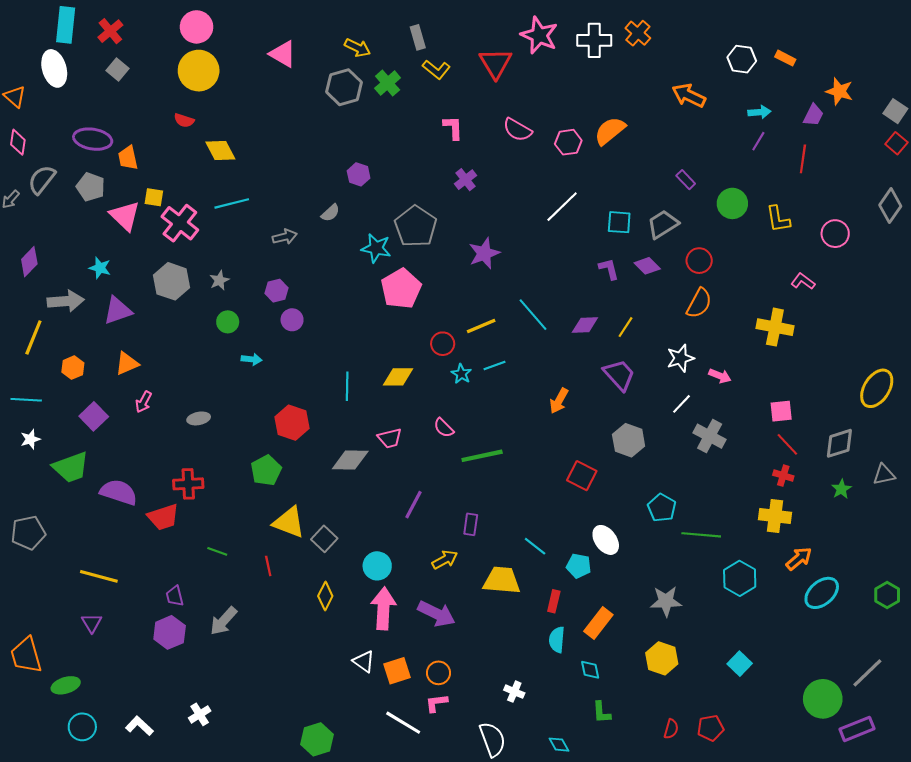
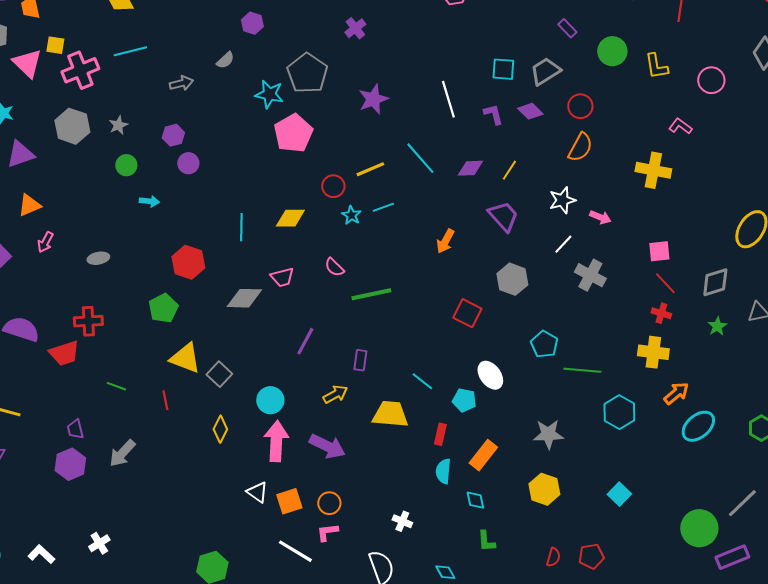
white line: (562, 207) -> (448, 99), moved, turned -63
pink cross: (180, 223) -> (80, 70), turned 30

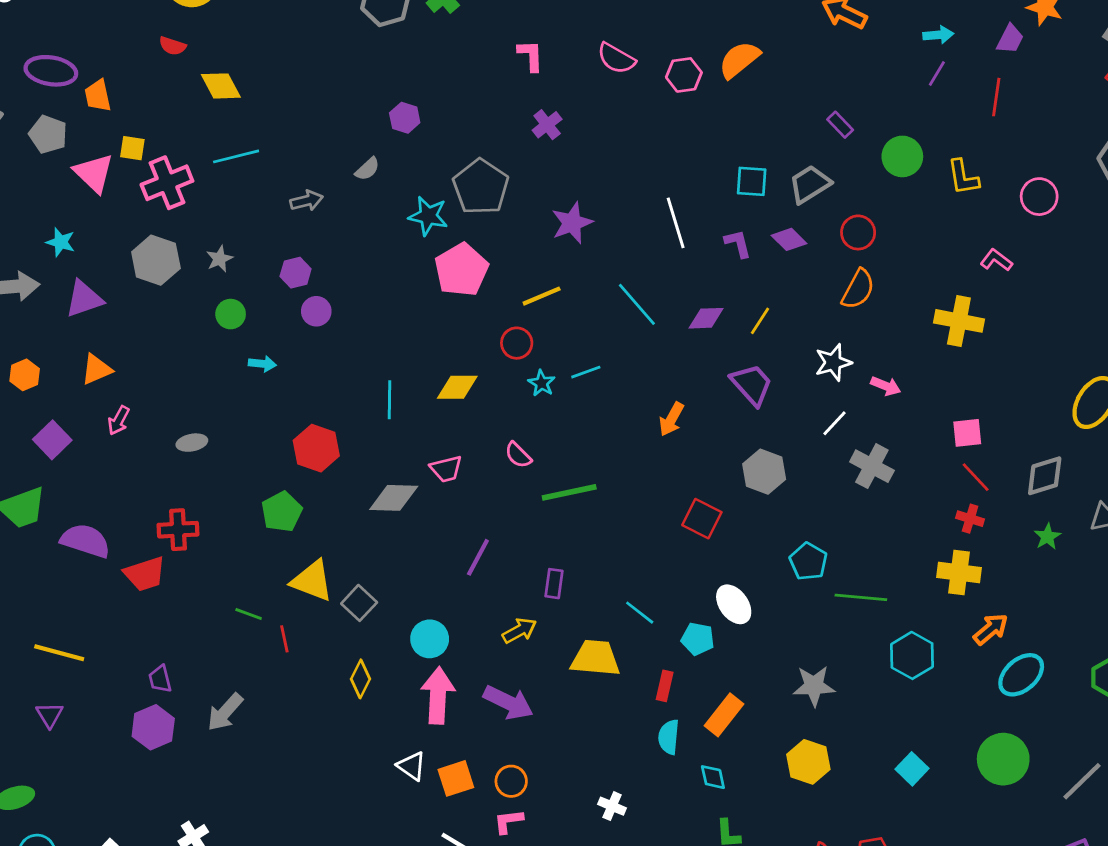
yellow line: (370, 169) -> (542, 296), moved
green line: (116, 386) -> (249, 614), moved
green circle: (699, 528) -> (1003, 759), moved

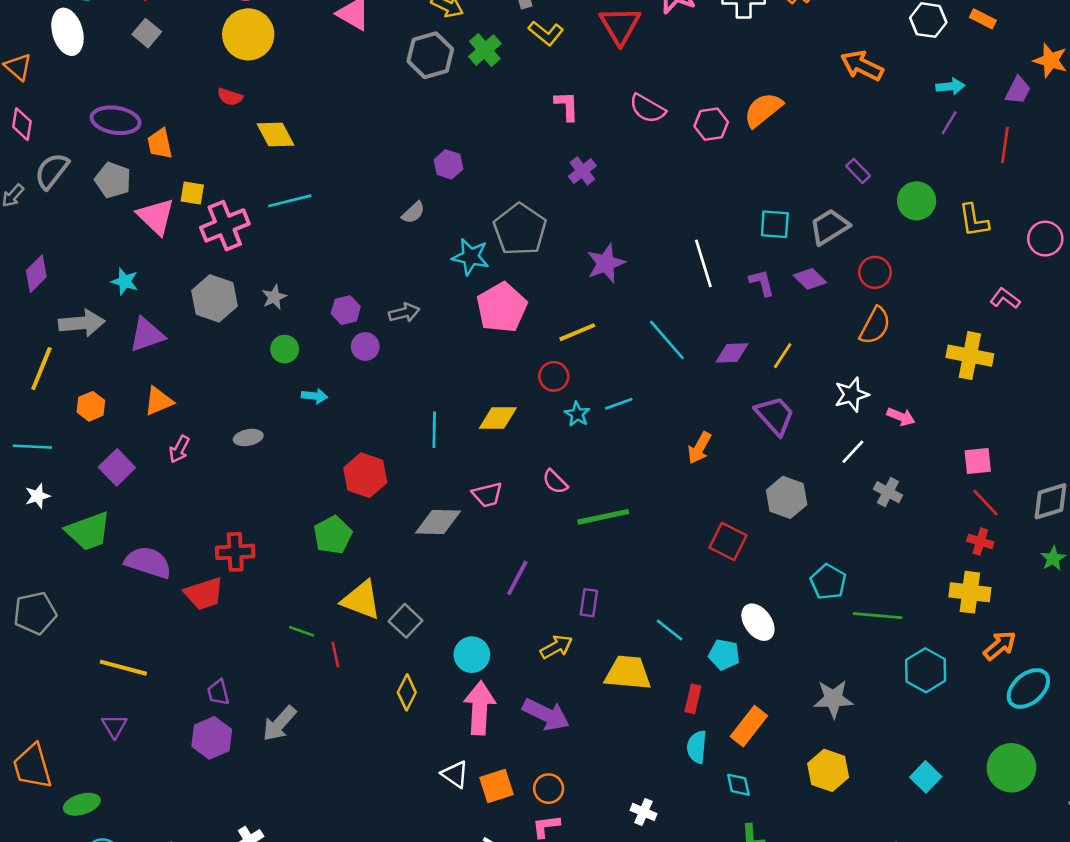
gray arrow: (307, 201) -> (404, 313), moved
gray ellipse: (192, 443) -> (248, 438), moved
gray cross: (872, 466) -> (888, 492), size x0.7

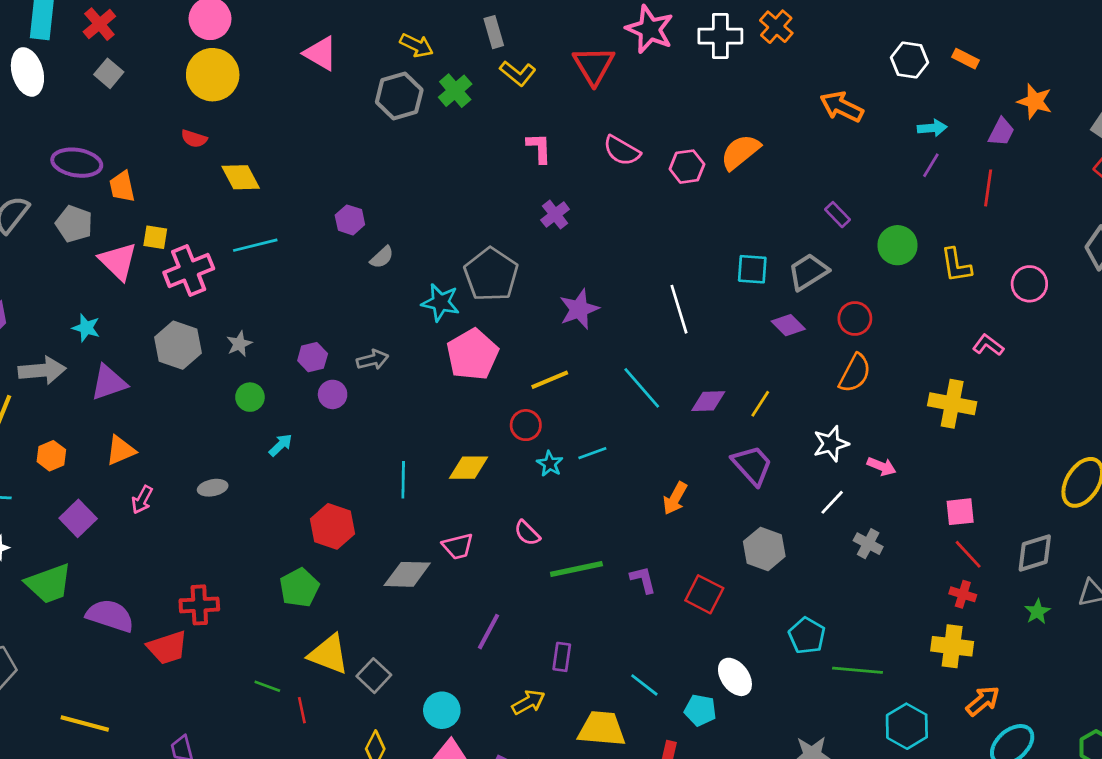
purple hexagon: (448, 164) -> (350, 220), moved
purple L-shape: (762, 283) -> (643, 580), moved
cyan arrow: (315, 396) -> (281, 445), turned -50

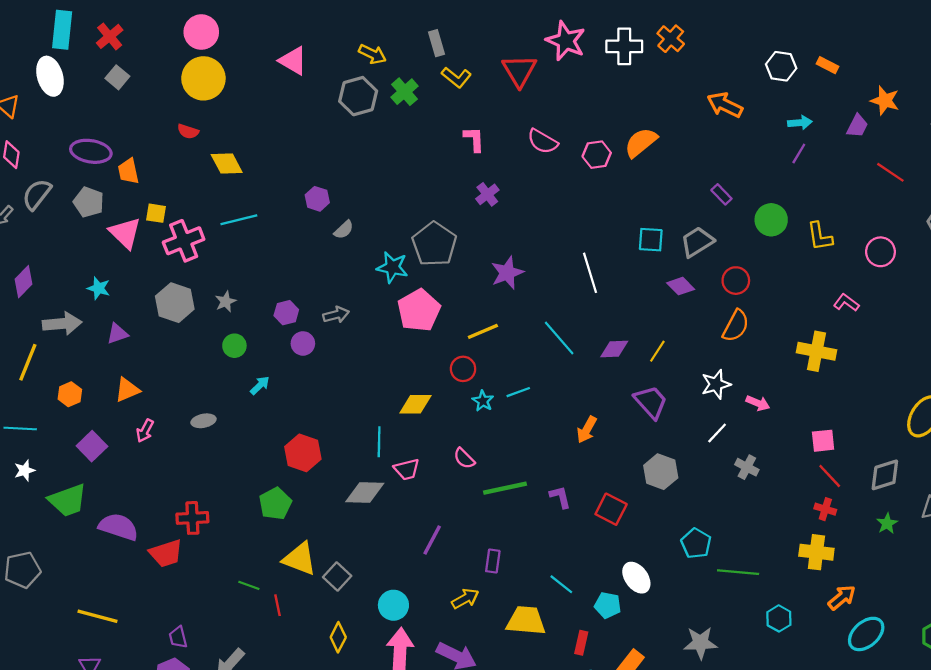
red line: (988, 188) -> (890, 172), moved, turned -64
purple triangle: (109, 382) -> (117, 334), size x0.7
cyan line: (403, 480) -> (379, 442), moved
cyan hexagon: (907, 726) -> (779, 618), size x0.7

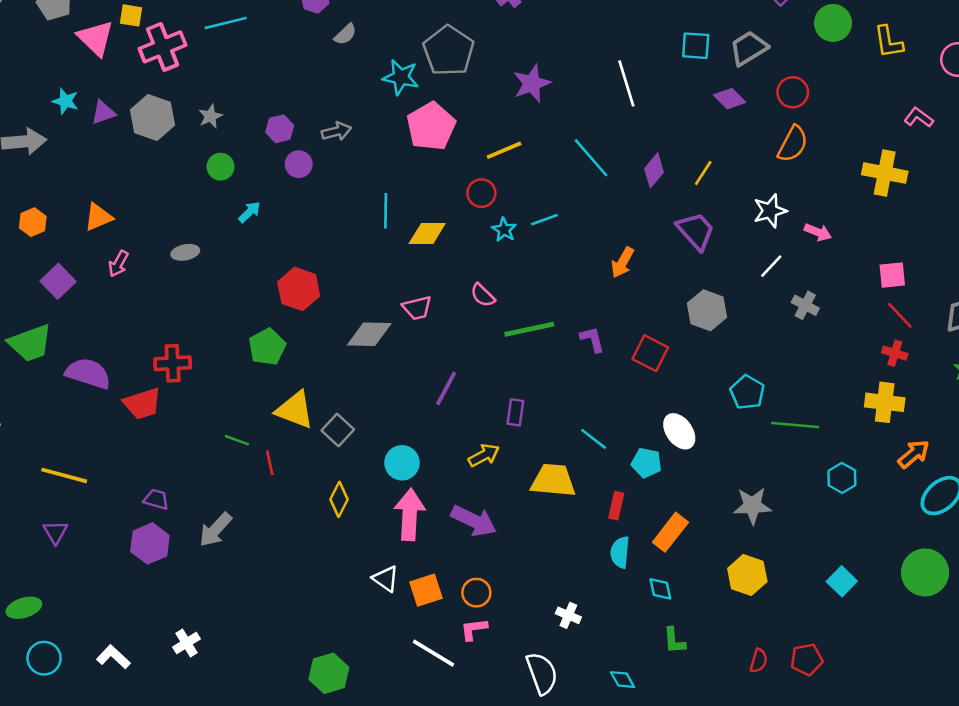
purple triangle: (117, 334) -> (103, 112), moved
purple diamond: (614, 349) -> (654, 170), turned -48
cyan line: (379, 442) -> (386, 211), moved
purple trapezoid: (178, 637) -> (156, 499), turned 120

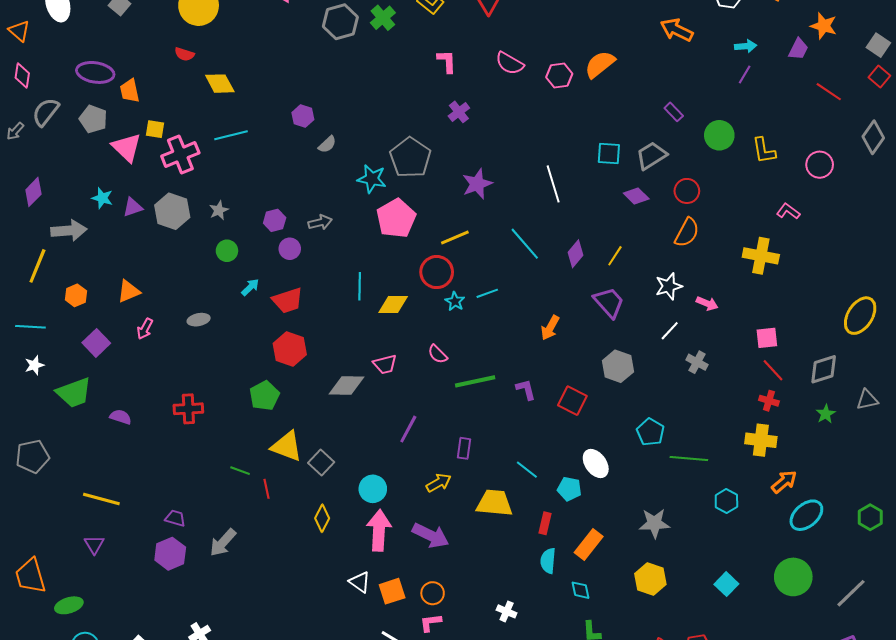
red circle: (481, 193) -> (437, 272), size x1.4
purple semicircle: (88, 373) -> (121, 417), size x0.6
red trapezoid: (142, 404) -> (288, 300), moved

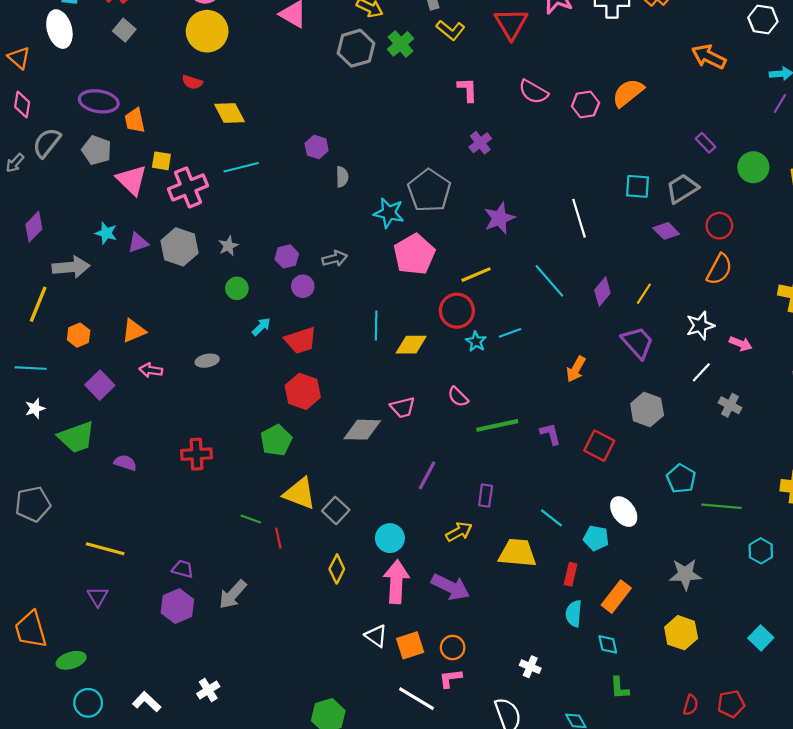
gray semicircle: (327, 144) -> (342, 177), turned -48
pink arrow: (145, 329) -> (151, 370), turned 70

